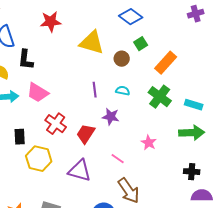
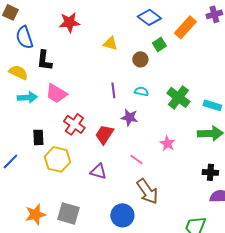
yellow triangle: (92, 43) -> (110, 43), size x0.6
orange rectangle: (166, 63) -> (185, 27), moved
purple triangle: (80, 171) -> (98, 171), size x0.7

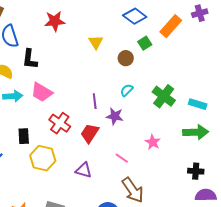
yellow triangle: (110, 43) -> (96, 42), turned 42
purple line: (113, 90) -> (95, 101), moved
cyan semicircle: (141, 91) -> (127, 90), turned -56

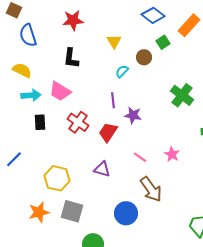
black L-shape: (30, 59) -> (71, 58), moved
cyan semicircle: (127, 90) -> (122, 71), moved
black rectangle: (24, 136) -> (40, 122), moved
pink star: (153, 142) -> (172, 154), moved
yellow hexagon: (43, 158) -> (57, 178), moved

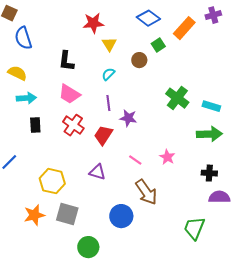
red star: (73, 20) -> (93, 23), moved
cyan semicircle: (122, 71) -> (108, 74), moved
pink trapezoid: (60, 91) -> (69, 94), moved

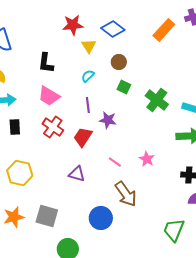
blue diamond: (148, 18) -> (113, 29), moved
green square: (158, 45) -> (124, 87), moved, turned -32
yellow hexagon: (52, 181) -> (20, 173), moved

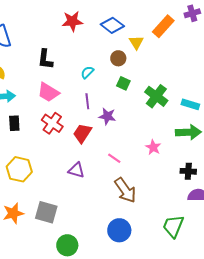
yellow triangle: (89, 46) -> (136, 42), moved
pink star: (147, 159) -> (153, 147), moved
blue circle: (101, 218) -> (119, 230), moved

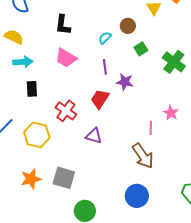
brown circle: (118, 58) -> (128, 26), moved
green square: (123, 83) -> (141, 49), turned 32
red cross: (52, 123) -> (66, 111), moved
pink line: (114, 158) -> (151, 128), moved, turned 56

